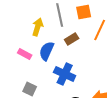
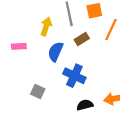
pink rectangle: (25, 54) -> (19, 46), moved, turned -32

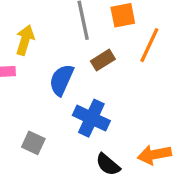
yellow arrow: (46, 26) -> (25, 40), moved
black semicircle: (85, 105) -> (108, 165), turned -126

